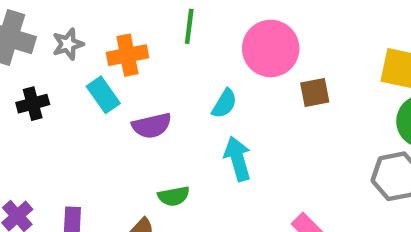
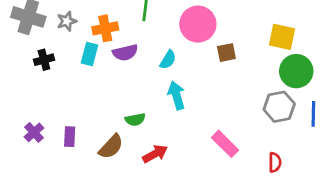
cyan rectangle: (103, 95) -> (90, 54), turned 50
purple semicircle: (152, 126) -> (125, 53), moved

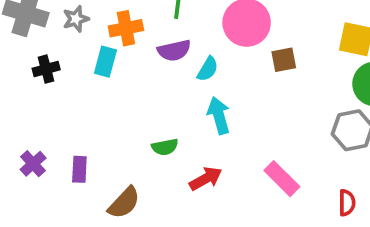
purple semicircle: (125, 53) -> (174, 50), moved
brown semicircle: (111, 147) -> (124, 203), moved
red arrow: (155, 154) -> (206, 179), moved

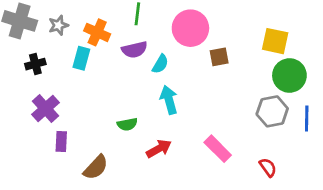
orange cross: (126, 28) -> (97, 32), turned 35
purple cross: (33, 164) -> (45, 109), moved, size x1.4
red semicircle: (347, 203) -> (268, 167), turned -36

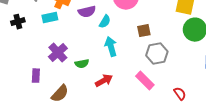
brown square: (219, 57) -> (144, 31), moved
cyan rectangle: (81, 58) -> (50, 18), turned 63
purple cross: (45, 109) -> (58, 53), moved
gray hexagon: (272, 111) -> (157, 54), moved

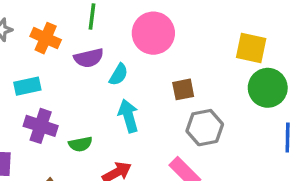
cyan rectangle: (50, 18) -> (27, 86), moved
purple cross: (58, 53) -> (41, 126), turned -30

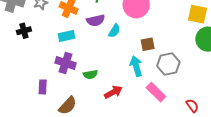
cyan rectangle: (27, 86) -> (67, 36), moved
brown square: (183, 89) -> (148, 44), moved
cyan arrow: (128, 116) -> (136, 66), moved

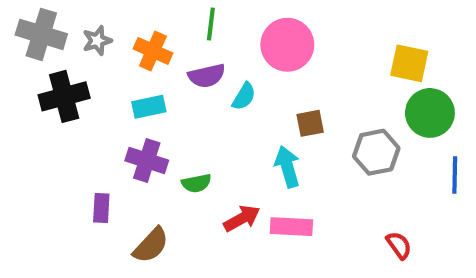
black cross: (24, 31) -> (64, 96), size x1.6
gray hexagon: (168, 64) -> (376, 152), moved
pink rectangle: (156, 92) -> (291, 227), moved, turned -42

